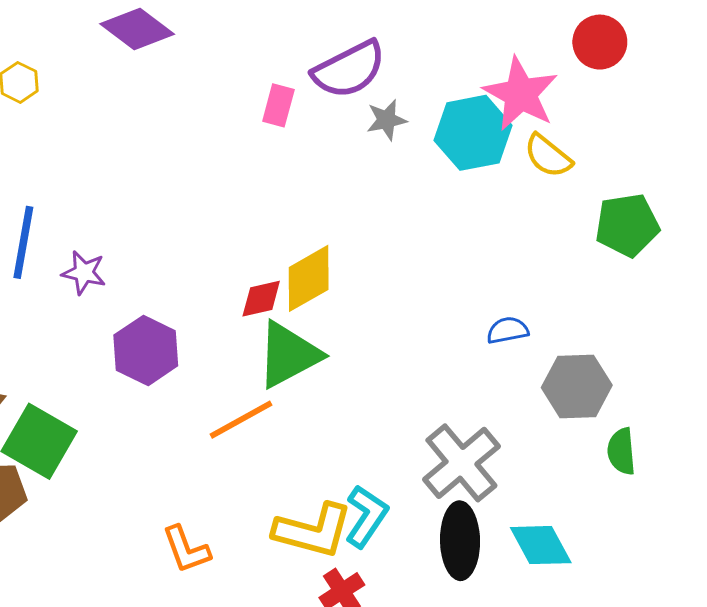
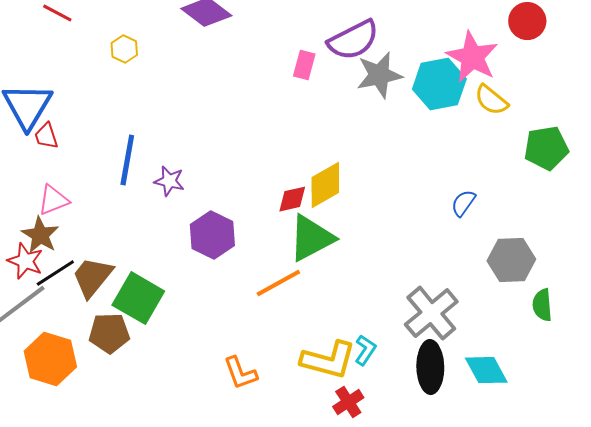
gray star: (387, 120) -> (379, 75), size x1.6
blue semicircle: (508, 330) -> (463, 203), moved, turned -44
cyan L-shape: (366, 516) -> (365, 350), size x0.7

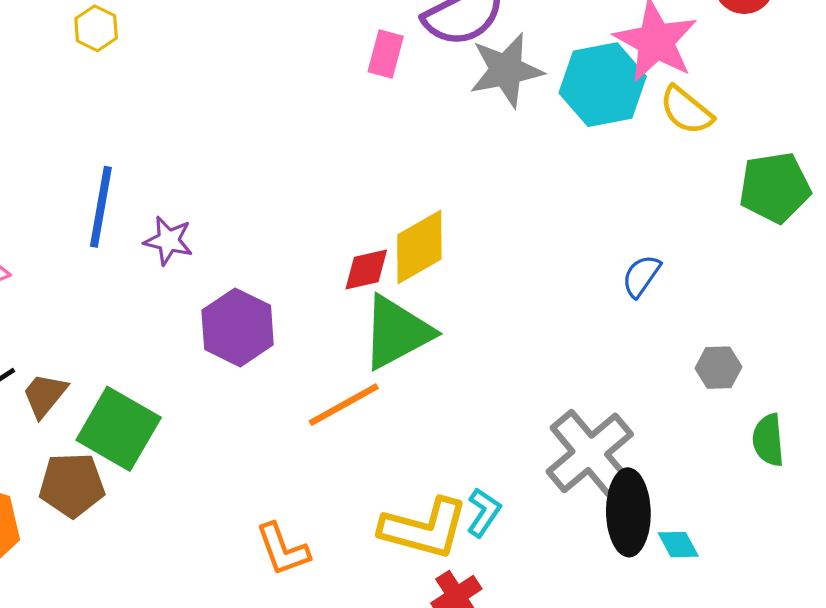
gray hexagon: (511, 260) -> (718, 368), size x0.6
brown trapezoid: (92, 277) -> (45, 395), size x0.7
black ellipse: (430, 367) -> (628, 512), moved
cyan diamond: (486, 370) -> (678, 545), size x0.6

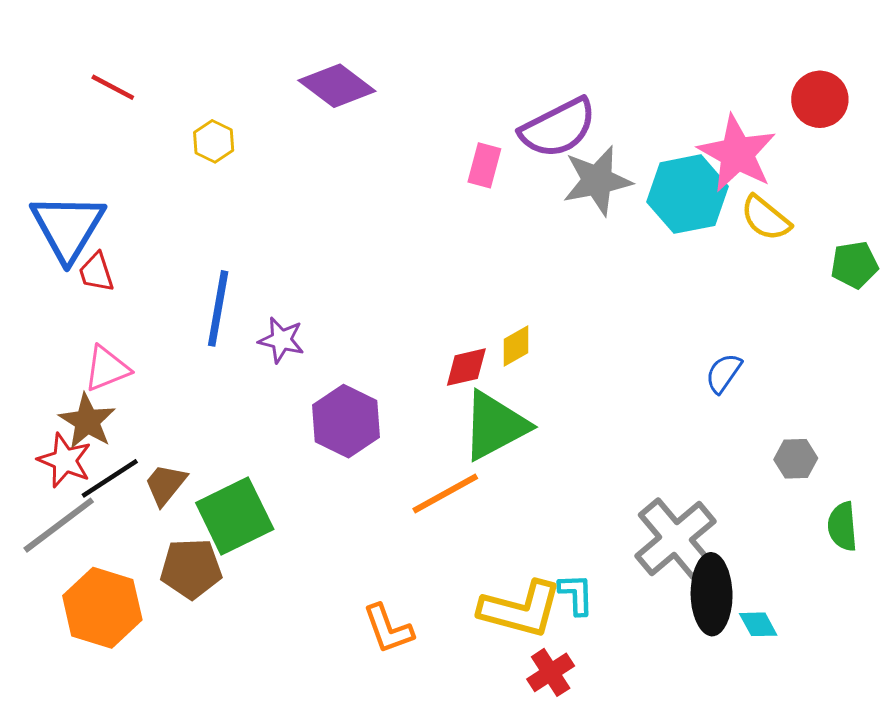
green pentagon: (775, 188) -> (854, 265), moved, size x0.7
yellow diamond: (419, 247) -> (516, 346), size x0.6
green square: (119, 429) -> (235, 516), turned 34
cyan L-shape: (484, 512) -> (576, 594), turned -36

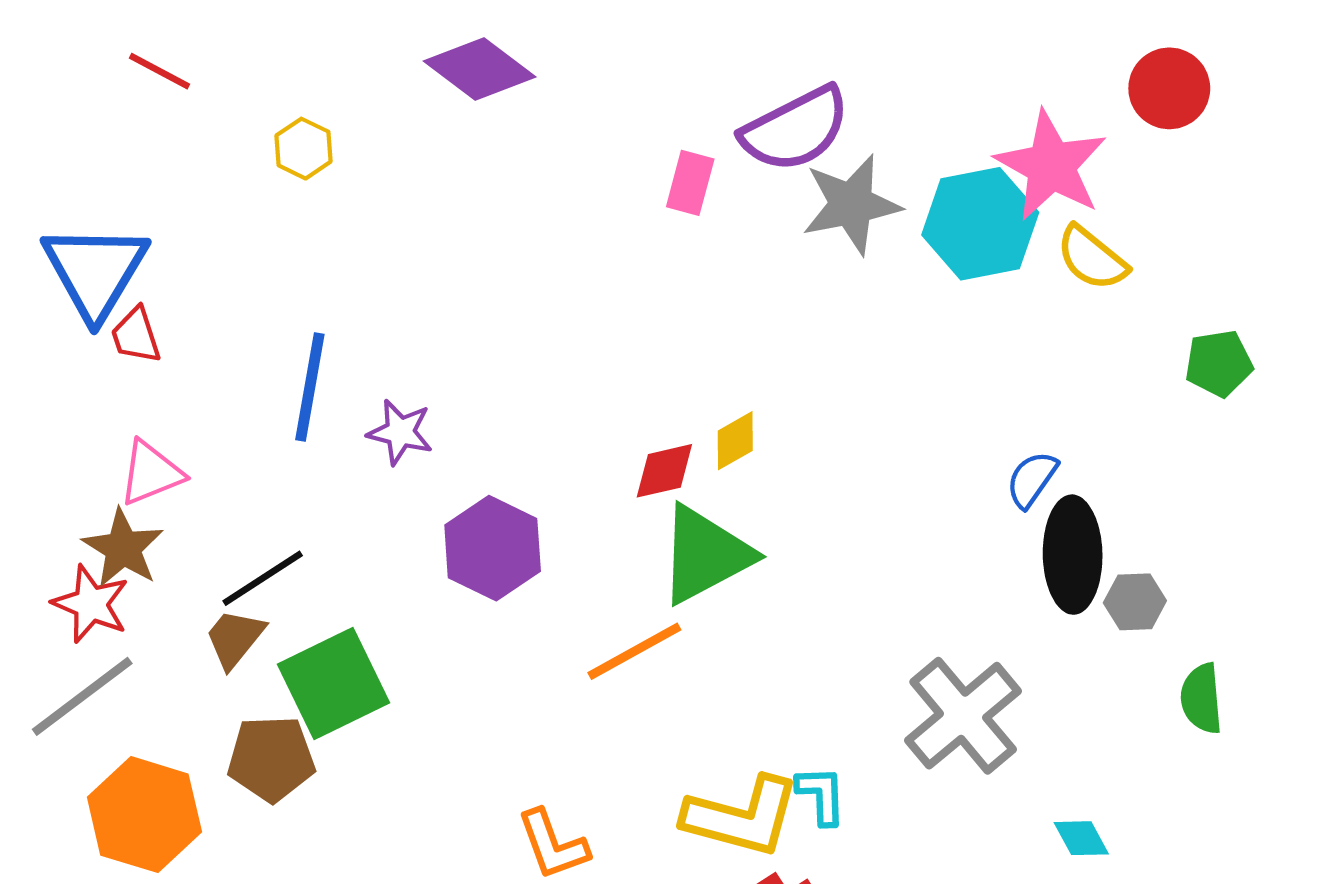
green pentagon: (854, 265) -> (1219, 363), moved
black line: (110, 478) -> (263, 578), moved
black ellipse: (712, 594) -> (1073, 555), moved

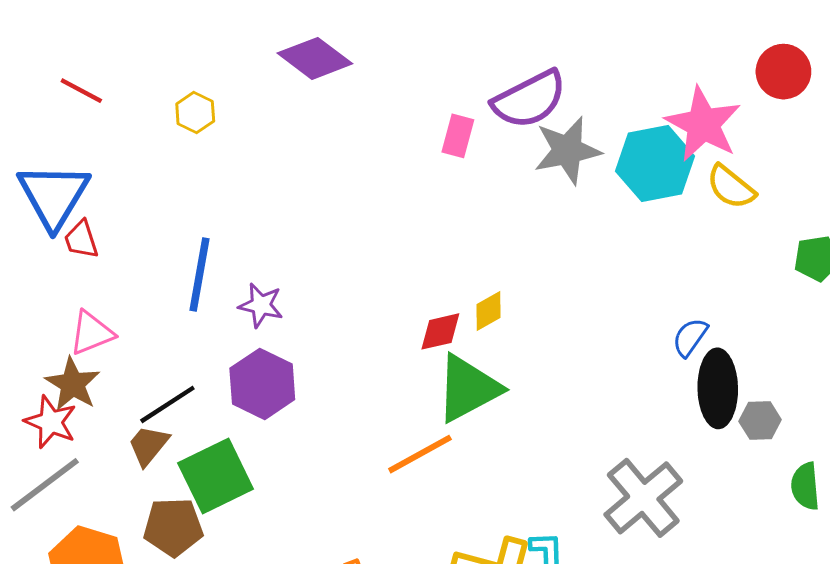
red line: (160, 71) -> (81, 91), moved
purple hexagon: (493, 548) -> (262, 384), moved

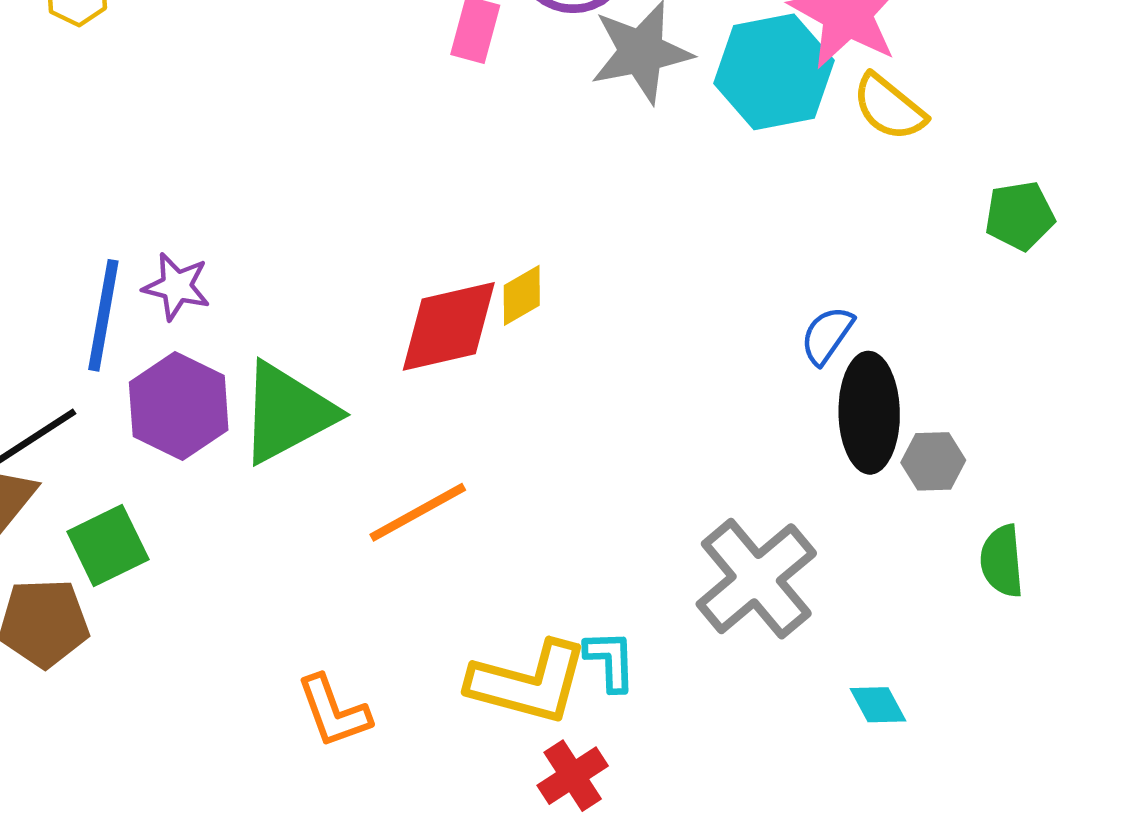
blue line: (200, 275) -> (103, 315), moved
red diamond: (440, 331) -> (449, 326), size x1.6
green triangle: (468, 388) -> (287, 413), moved
green square: (216, 476) -> (108, 545), size x0.7

